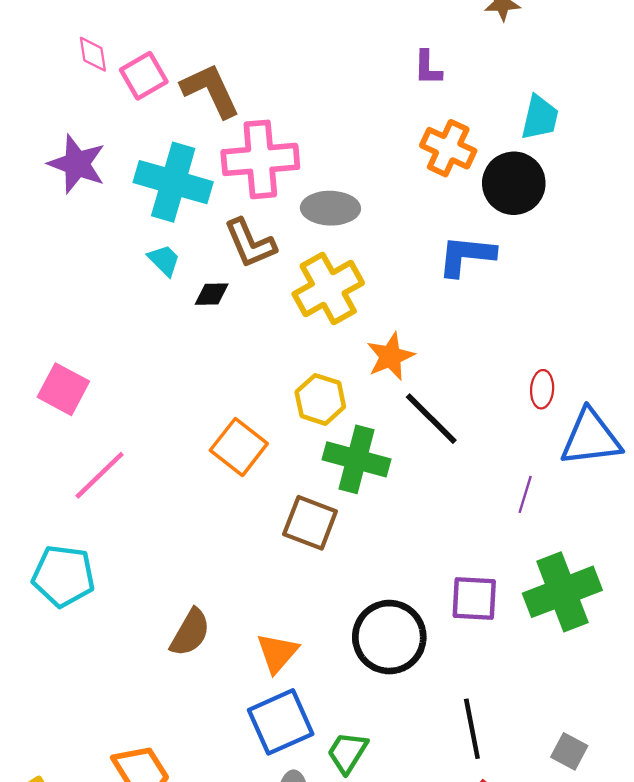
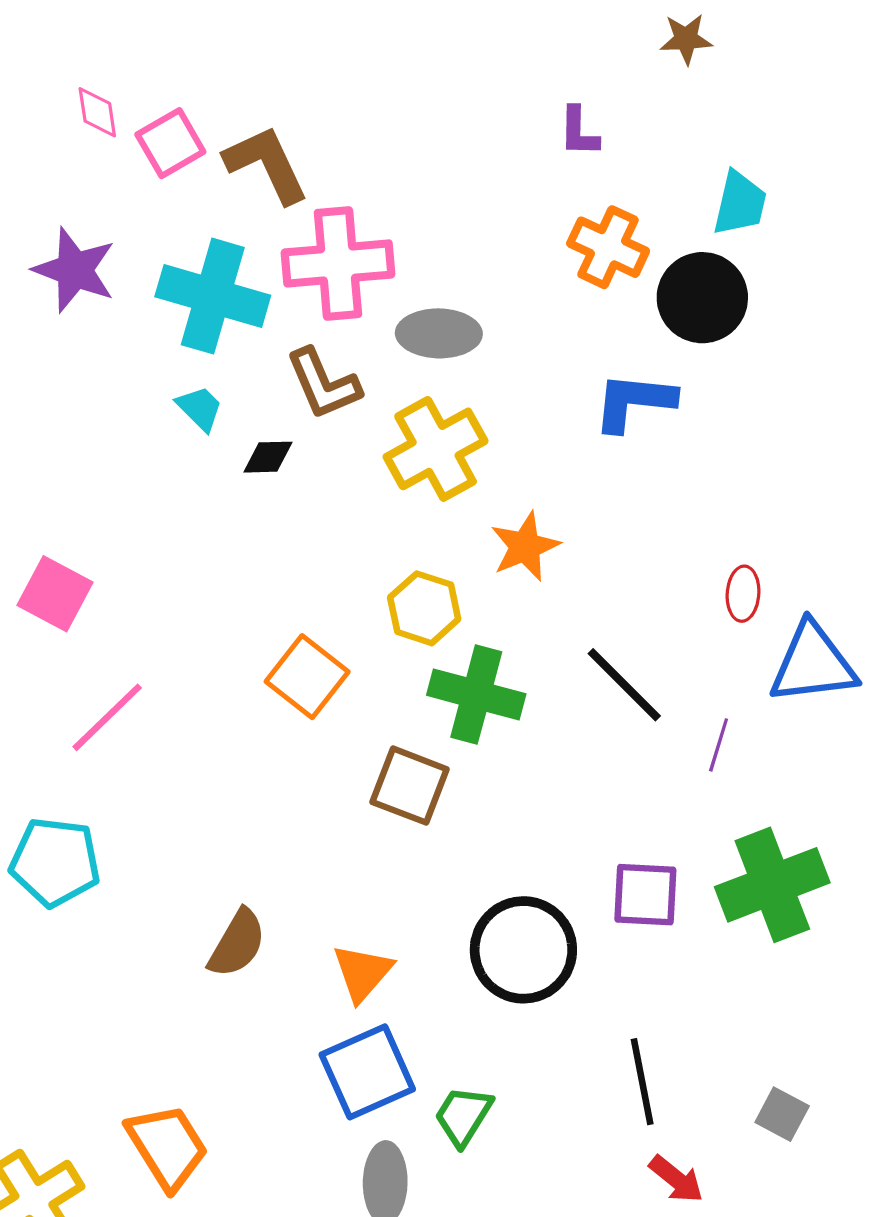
black line: (431, 419) -> (624, 685), moved

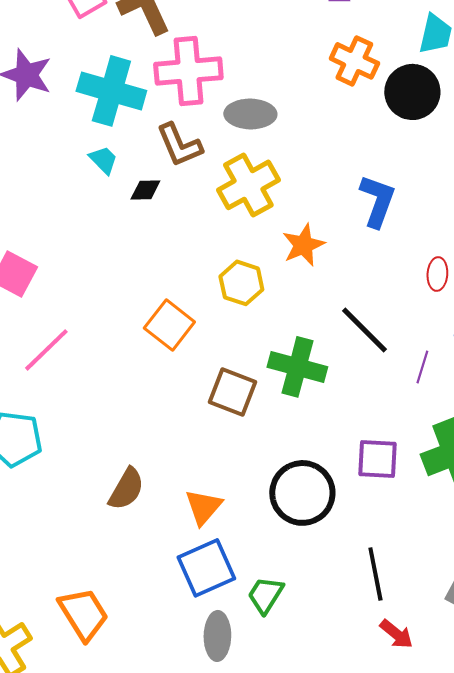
blue L-shape: (634, 402) -> (377, 201), moved, turned 104
green cross: (476, 695) -> (297, 367), moved

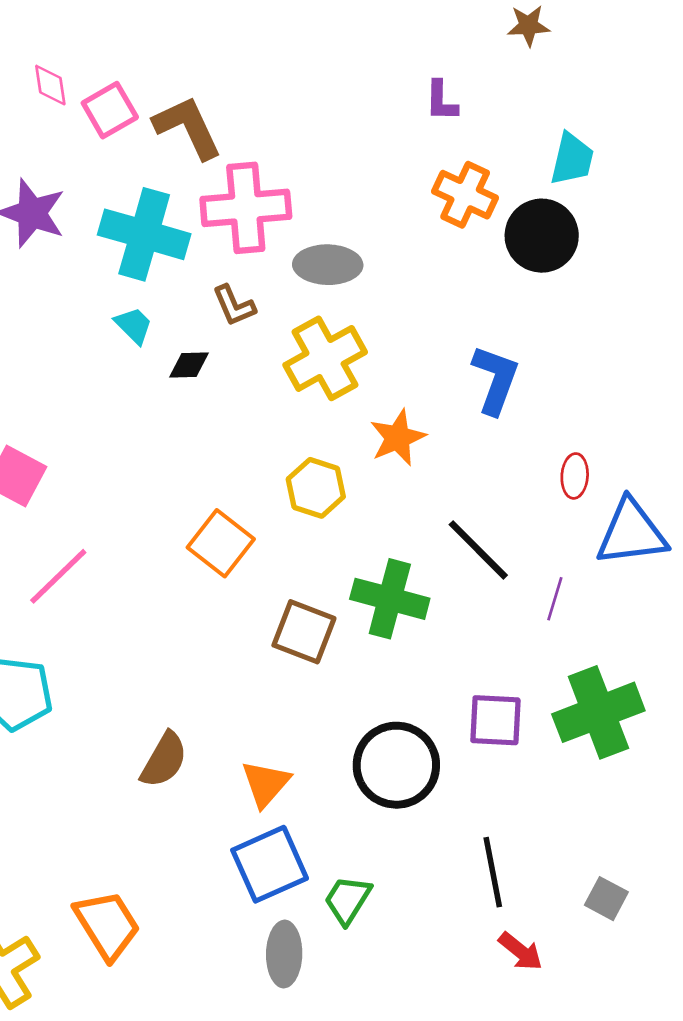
brown L-shape: (179, 145) -> (234, 306), size x0.7

